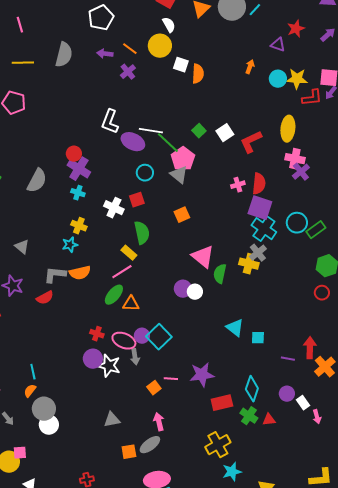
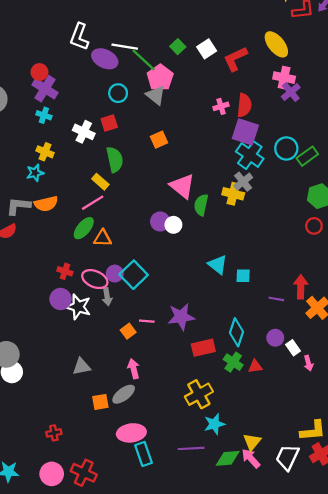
yellow ellipse: (288, 129) -> (276, 44), turned -45

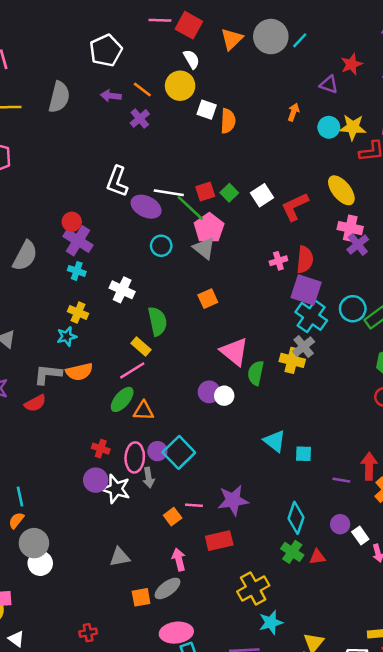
red square: (109, 123) -> (205, 192), moved
pink ellipse: (95, 279) -> (135, 457), turned 70
red rectangle: (203, 348) -> (219, 541), moved

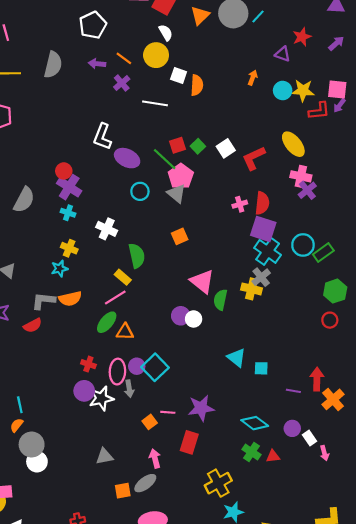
white line: (169, 193) -> (155, 103), moved
white star: (116, 489) -> (101, 398), turned -30
cyan diamond: (296, 518) -> (255, 423), turned -72
red rectangle: (219, 541) -> (189, 442), turned -60

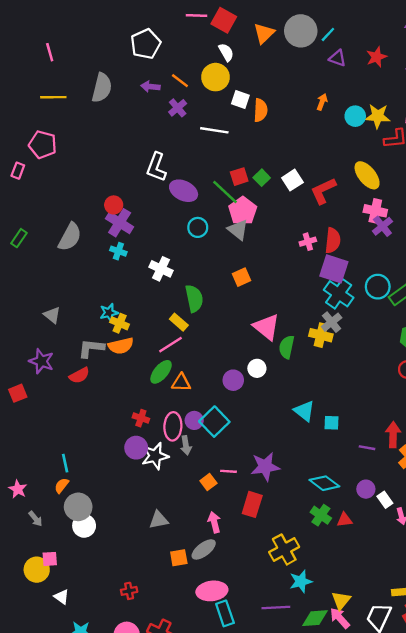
purple triangle: (283, 54) -> (337, 58), moved
yellow cross: (69, 248) -> (120, 323), moved
purple circle: (181, 316) -> (233, 380), moved

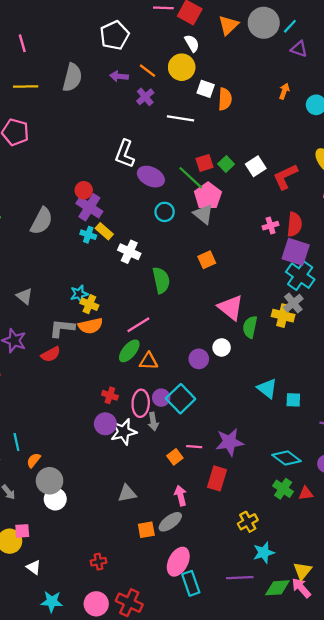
yellow rectangle: (179, 322) -> (104, 231), moved
cyan line: (65, 463) -> (16, 442), moved
yellow cross: (284, 549) -> (248, 522), size x0.7
pink ellipse: (212, 591) -> (178, 562), turned -56

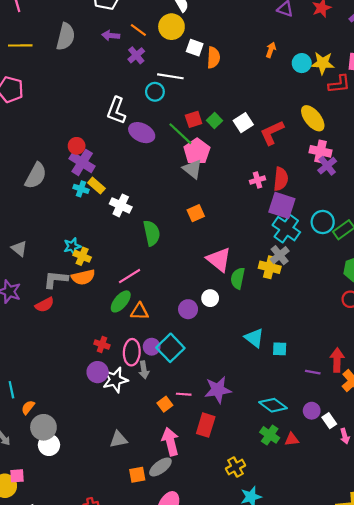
cyan circle: (165, 212) -> (155, 92), moved
pink arrow: (181, 496) -> (170, 442), size x1.4

